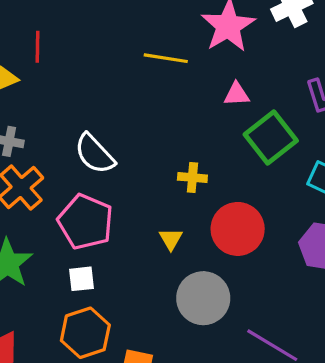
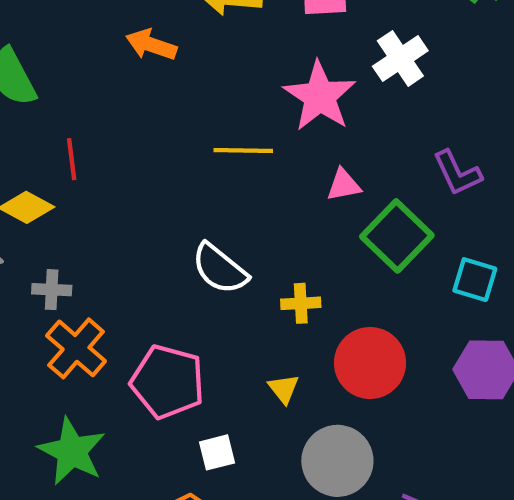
white semicircle: (95, 154) -> (220, 269), moved
white square: (81, 279) -> (217, 452), moved

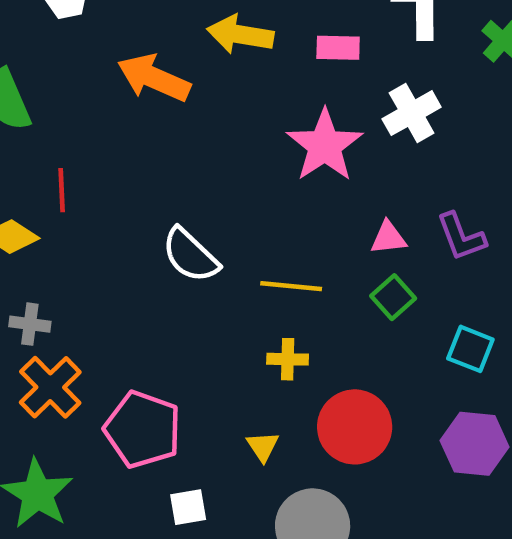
orange arrow: (151, 45) -> (154, 78), size x1.4
yellow line: (243, 151) -> (291, 286), moved
pink triangle: (344, 185) -> (388, 238), moved
green square: (397, 236) -> (393, 297), size x0.6
white semicircle: (220, 269) -> (190, 255), moved

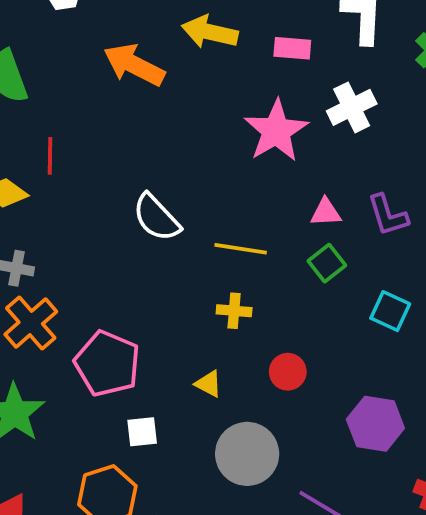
red circle: (355, 427) -> (288, 372), size x0.6
purple hexagon: (475, 444) -> (375, 424), moved
yellow triangle: (263, 446) -> (209, 384), turned -32

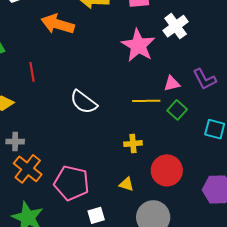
red line: (50, 156) -> (32, 72), moved
yellow line: (241, 249) -> (146, 101), moved
red circle: (288, 372) -> (167, 170), size x1.6

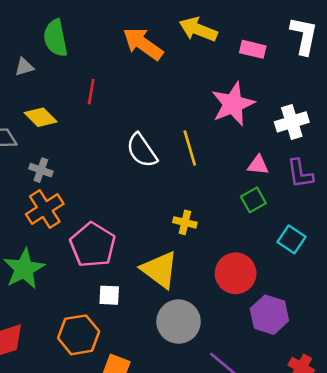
white cross: (176, 26) -> (292, 122), moved
yellow line: (146, 101) -> (190, 148), moved, turned 56
red circle: (167, 170) -> (236, 273), moved
yellow triangle: (126, 184) -> (160, 270), size x2.0

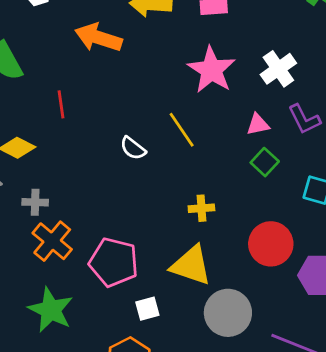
white semicircle: (142, 150) -> (133, 148), size x0.7

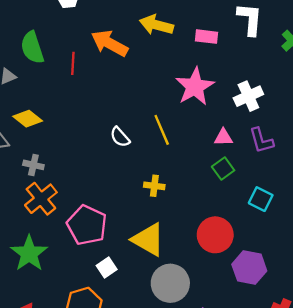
red line: (61, 104) -> (73, 63), moved
yellow cross: (201, 208) -> (154, 186), moved
white square: (147, 309) -> (107, 267), turned -30

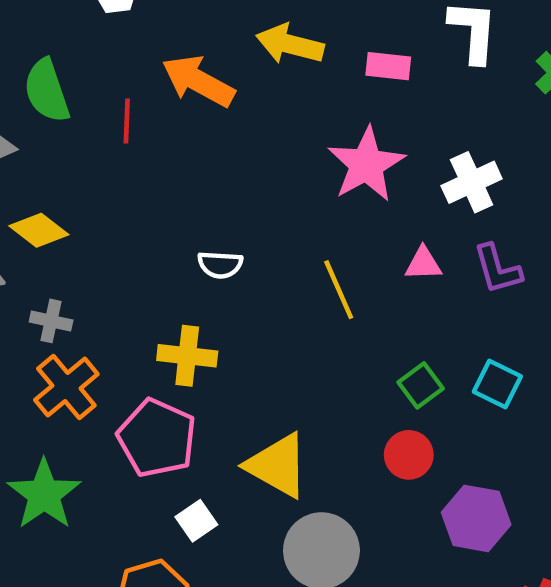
yellow line: (162, 130) -> (339, 290), moved
white semicircle: (120, 137) -> (220, 265), turned -45
green square: (223, 169) -> (421, 385), moved
yellow cross: (154, 186) -> (187, 356), moved, size x1.4
red circle: (215, 235) -> (409, 455), size x0.7

